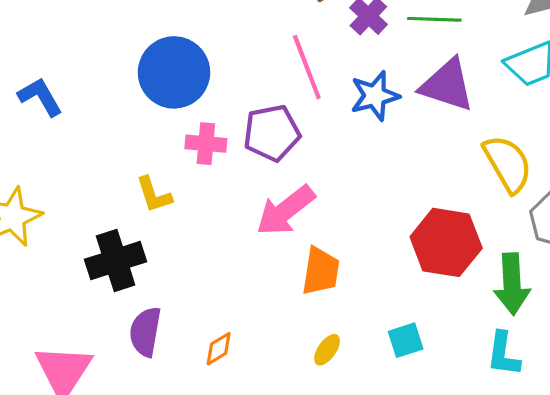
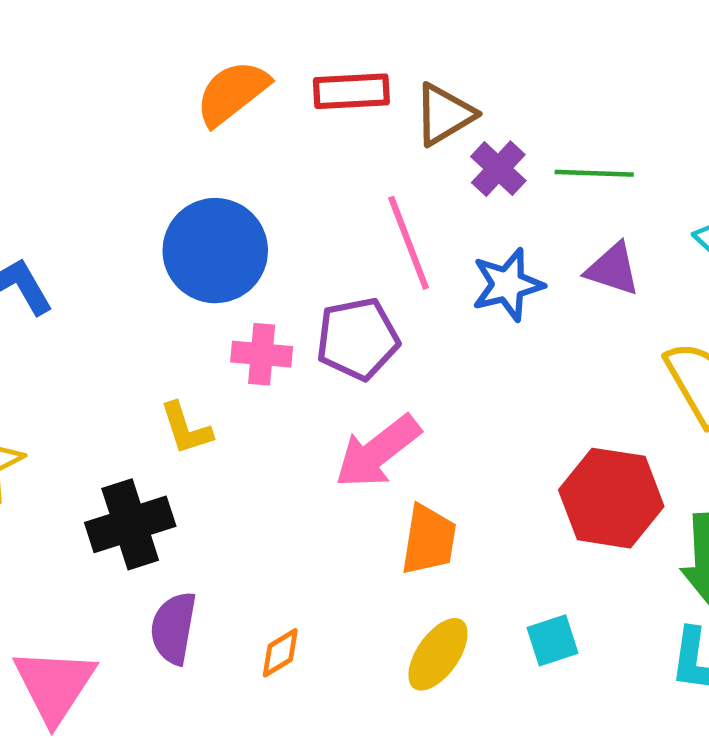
purple triangle: (447, 85) -> (613, 269), size x0.7
yellow ellipse: (327, 350) -> (438, 654), size x1.6

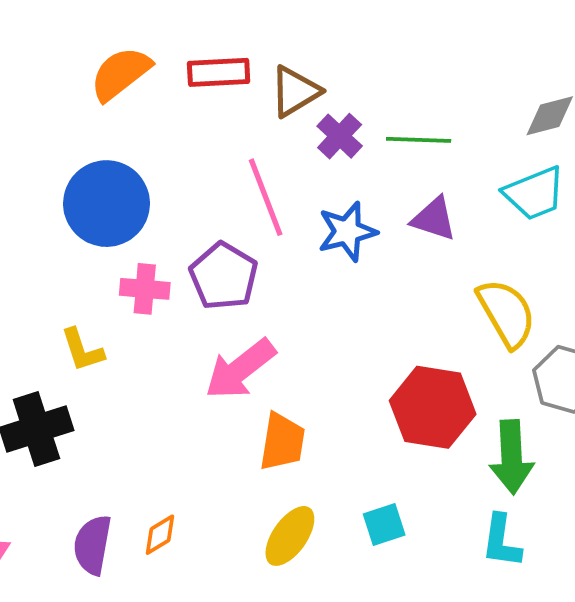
purple pentagon: (358, 339) -> (224, 276), turned -30
purple semicircle: (173, 628) -> (92, 545), moved

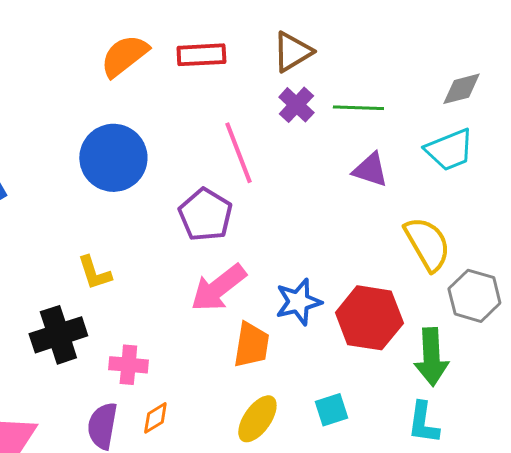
brown triangle: (295, 91) -> (292, 52), moved
blue star: (347, 232) -> (298, 302), moved
pink cross: (145, 289) -> (128, 365), moved

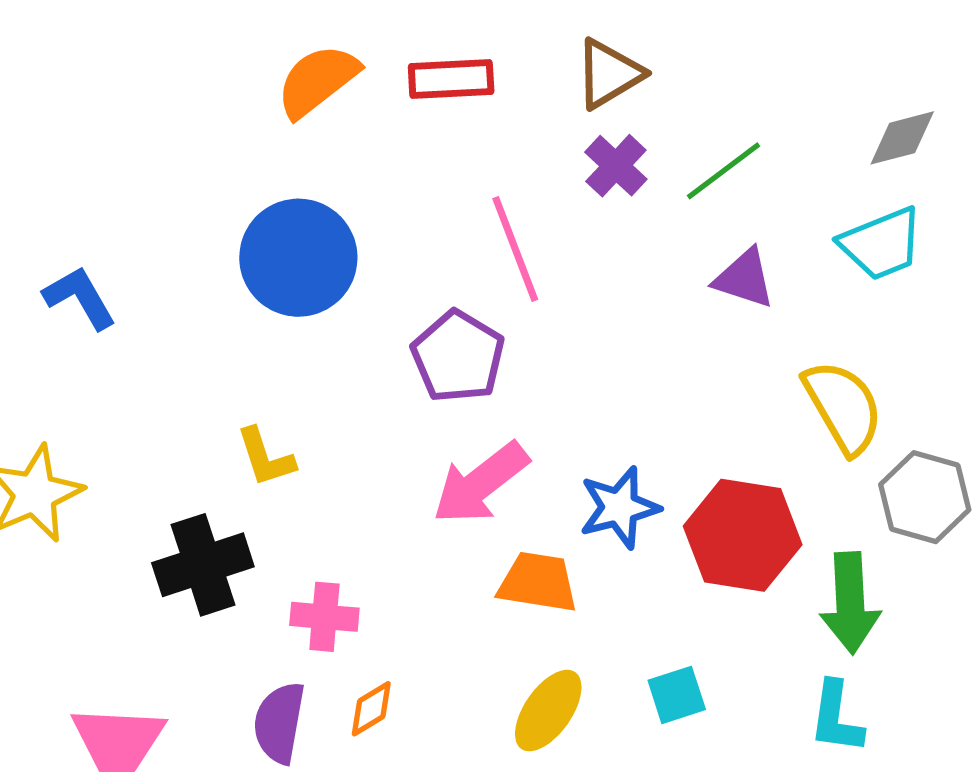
green line: (358, 108) -> (723, 171), turned -39
orange trapezoid: (251, 345) -> (538, 582), turned -90

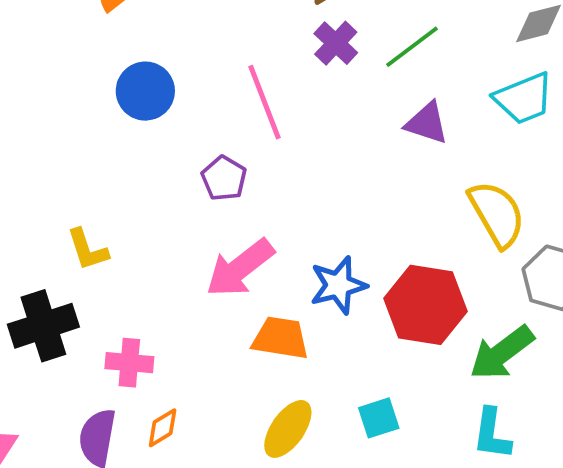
blue circle: (298, 258) -> (145, 91), moved, size x0.7
purple pentagon: (458, 357) -> (224, 178), size x0.7
green arrow: (850, 603) -> (502, 353), turned 56

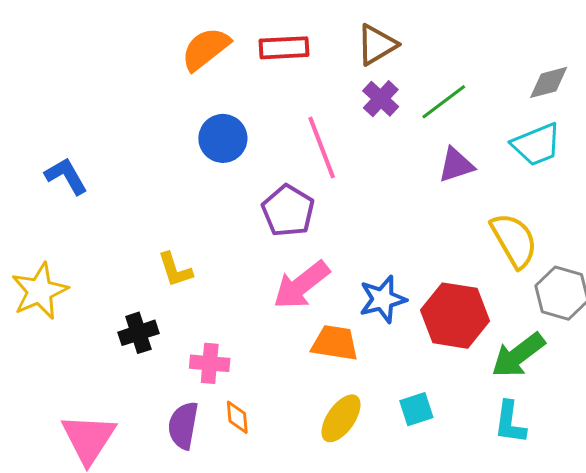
purple triangle: (427, 123) -> (456, 165), turned -36
purple pentagon: (224, 178) -> (288, 211), size x1.4
black cross: (43, 326) -> (138, 333), size x0.7
orange diamond: (163, 428) -> (237, 417), turned -64

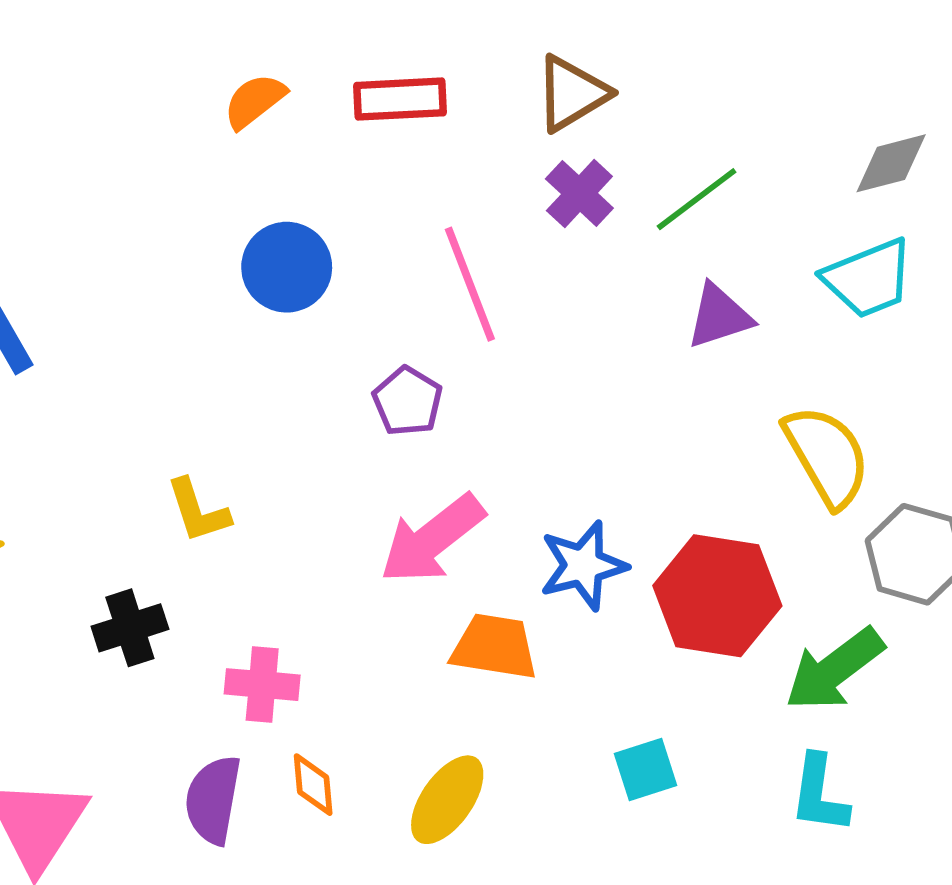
orange semicircle: (206, 49) -> (255, 101), size x0.7
purple pentagon: (288, 211) -> (408, 401), size x0.7
yellow ellipse: (341, 418) -> (447, 800), moved

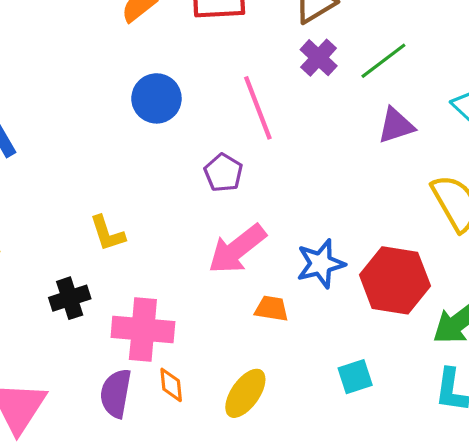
orange trapezoid: (494, 647) -> (272, 309), size x0.7
pink cross: (262, 685) -> (143, 330), size x1.5

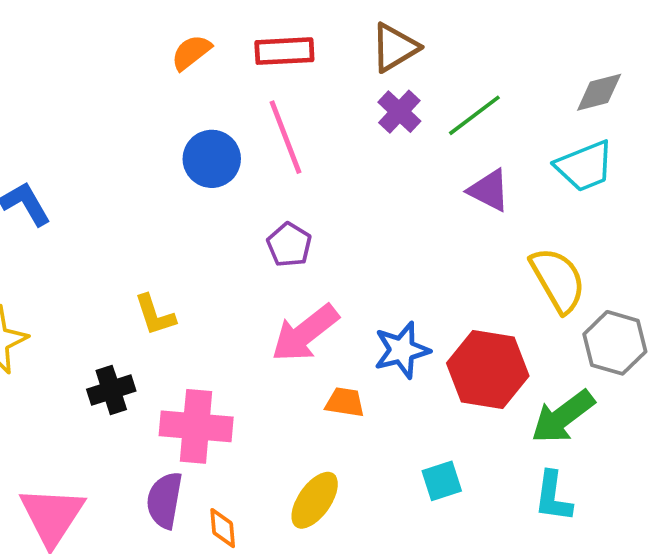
pink line: (258, 108) -> (286, 137), moved
purple triangle: (396, 126) -> (489, 190), turned 45
orange diamond: (171, 385) -> (223, 528), moved

